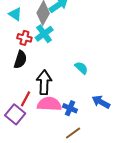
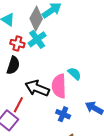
black arrow: (44, 82) -> (37, 88), turned -70
pink semicircle: (49, 104) -> (59, 86), moved, turned -95

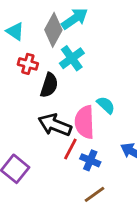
cyan cross: (37, 39) -> (72, 58), moved
black semicircle: (13, 65) -> (49, 85), moved
red line: (18, 105) -> (70, 149), moved

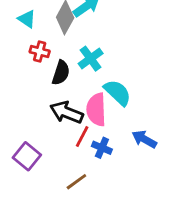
cyan cross: (72, 58) -> (91, 59), moved
cyan semicircle: (106, 105) -> (117, 93), size x1.5
brown line: (95, 194) -> (76, 182), moved

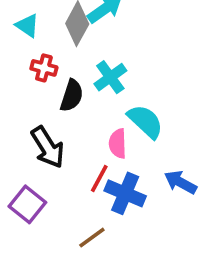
pink semicircle: (96, 110) -> (118, 144), size x0.7
black arrow: (67, 112) -> (48, 147), moved, turned -144
blue cross: (102, 148) -> (125, 193), size x1.5

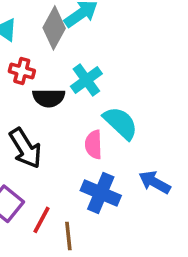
black semicircle: (72, 96) -> (49, 98), turned 72
red line: (99, 179) -> (42, 220), moved
brown line: (92, 238) -> (68, 236), turned -60

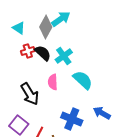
red cross: (22, 71) -> (28, 51), turned -32
black semicircle: (49, 98) -> (43, 53), moved, turned -138
pink semicircle: (94, 145) -> (53, 82), moved

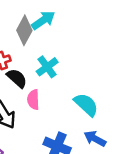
black semicircle: (43, 53) -> (17, 78), moved
cyan semicircle: (83, 80) -> (86, 105), moved

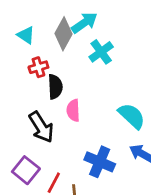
cyan cross: (47, 67) -> (101, 52), moved
black semicircle: (17, 78) -> (55, 87), turned 45

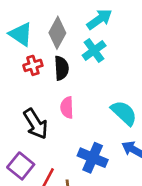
cyan arrow: (84, 23) -> (99, 19), moved
cyan triangle: (26, 35) -> (21, 34), size x1.4
black semicircle: (55, 87) -> (61, 68), moved

